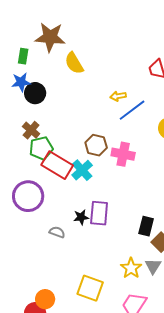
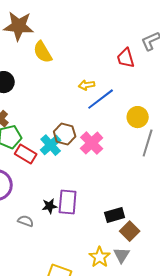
pink cross: (123, 154) -> (92, 143), turned 35
red rectangle: (57, 165) -> (26, 154), size x0.7
cyan cross: (82, 170) -> (51, 145), moved
black rectangle: (146, 226) -> (115, 215), turned 60

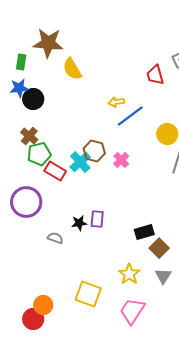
pink cross: (92, 143) -> (121, 160), size x0.7
purple rectangle: (68, 202) -> (97, 219), size x0.7
gray triangle: (122, 255) -> (163, 276), moved

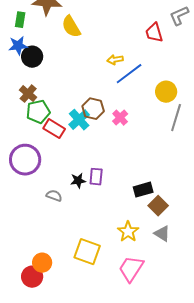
gray triangle: (163, 276) -> (162, 234), turned -30

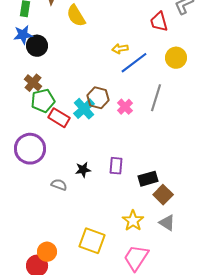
yellow circle: (166, 92) -> (176, 58), moved
gray line: (176, 118) -> (156, 98), moved
purple rectangle: (96, 177) -> (116, 166), moved

